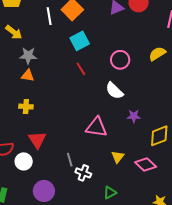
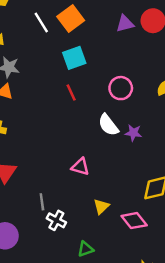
white line: (49, 16) -> (41, 22), turned -30
purple star: (134, 116) -> (133, 133), moved
pink triangle: (96, 127) -> (80, 167), size x0.7

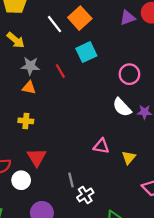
red line: (71, 93) -> (60, 71), moved
yellow triangle: (101, 206) -> (129, 158), moved
white cross: (56, 220) -> (85, 195), turned 35

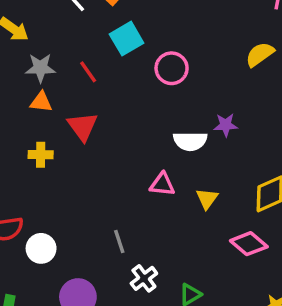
pink circle: (129, 74) -> (172, 68), moved
white semicircle: (122, 107) -> (190, 141), moved, turned -42
red triangle: (37, 157) -> (83, 127), moved
white cross: (85, 195) -> (144, 278), moved

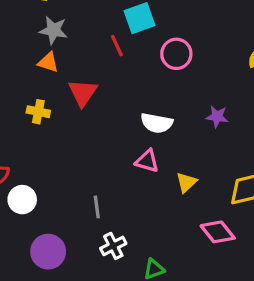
red line: (88, 72) -> (117, 46), moved
white semicircle: (190, 141) -> (157, 123), moved

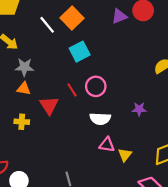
red line: (117, 46) -> (72, 90), moved
pink circle: (176, 54) -> (96, 86), moved
pink triangle: (147, 161) -> (107, 145), moved

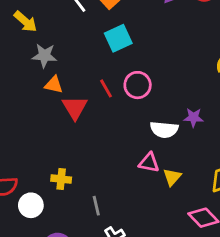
orange triangle: (24, 89) -> (54, 85), moved
white semicircle: (100, 119) -> (164, 130), moved
yellow cross: (22, 122) -> (61, 179), moved

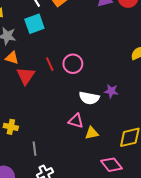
cyan square: (118, 38) -> (34, 24), moved
yellow triangle: (172, 177) -> (92, 133), turned 32

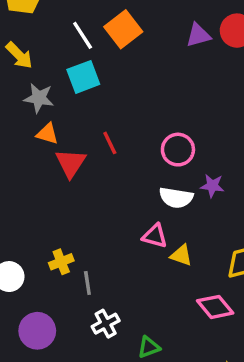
pink circle: (73, 64) -> (178, 150), moved
yellow cross: (11, 127) -> (61, 262), moved, turned -32
yellow triangle: (92, 133) -> (181, 255), turned 32

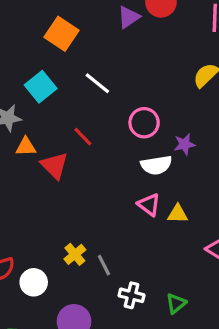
white line: (83, 35) -> (97, 83), moved
pink triangle: (155, 236) -> (149, 205), turned 40
white cross: (106, 324) -> (132, 295), turned -30

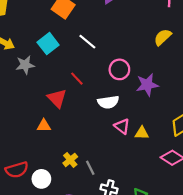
purple star: (185, 144) -> (147, 85), size x1.5
orange triangle: (26, 147) -> (44, 126), moved
white semicircle: (156, 165) -> (108, 102), moved

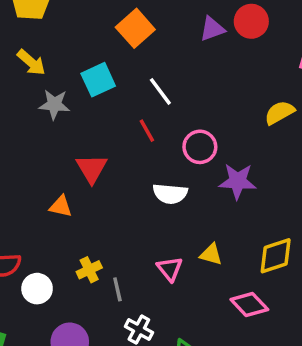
red line: (77, 79) -> (147, 131), moved
pink triangle: (122, 126) -> (170, 269), moved

